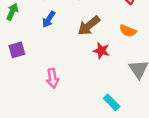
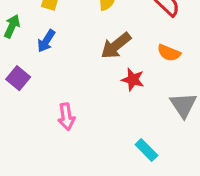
blue arrow: (49, 19) -> (46, 41), moved
purple square: (17, 50) -> (18, 78), turned -35

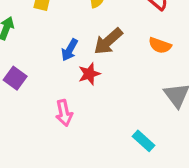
blue arrow: (46, 41) -> (70, 50), moved
red star: (133, 80) -> (89, 74), moved, turned -30

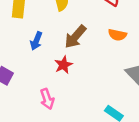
blue arrow: (70, 50) -> (36, 41), moved

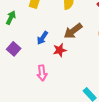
blue arrow: (36, 41) -> (42, 38), moved

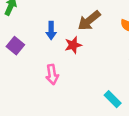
blue arrow: (42, 38) -> (51, 31), turned -32

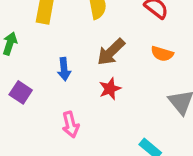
red star: (73, 45) -> (110, 89), moved

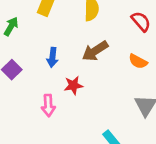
red star: (110, 89) -> (73, 85), moved

